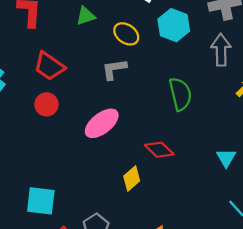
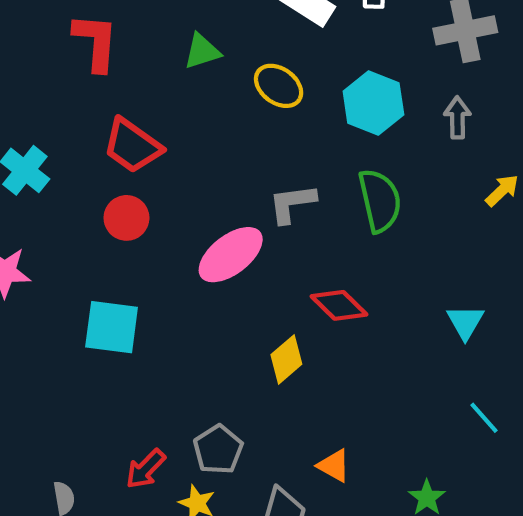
cyan hexagon: (174, 25) -> (373, 103), moved
gray arrow: (221, 50) -> (457, 118), size x0.7
gray L-shape: (114, 69) -> (292, 203), moved
cyan square: (41, 201) -> (112, 327), moved

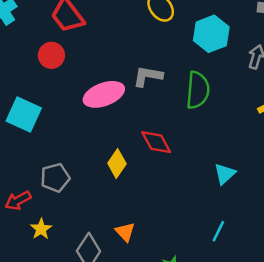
yellow diamond: (286, 359) -> (117, 163), turned -32
cyan line: (484, 418) -> (218, 231), turned 50
gray pentagon: (218, 450) -> (55, 178), moved

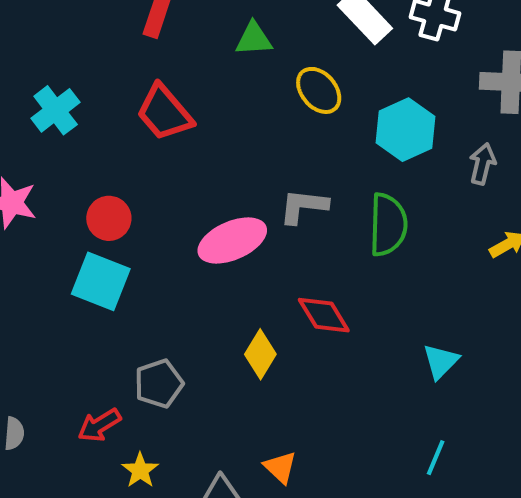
red circle: (51, 55) -> (109, 218), moved

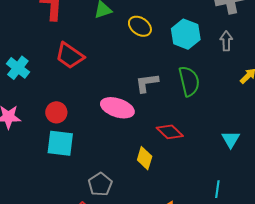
pink ellipse: (232, 240) -> (117, 108), turned 56
cyan line: (436, 458) -> (217, 189), moved

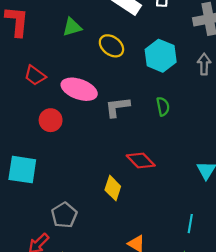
red trapezoid: (70, 56) -> (35, 75), size x0.7
green semicircle: (189, 81) -> (163, 106), size x0.6
pink ellipse: (117, 108) -> (79, 89), moved
red circle: (56, 112) -> (51, 120), moved

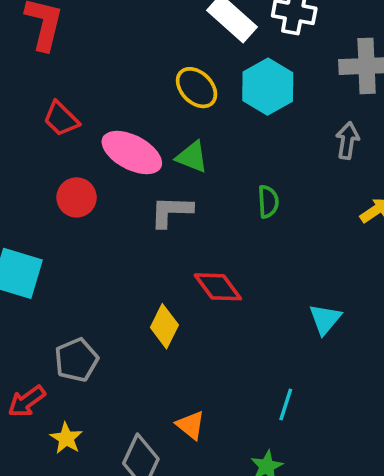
green triangle: (72, 27) -> (192, 157), moved, turned 30
cyan hexagon: (161, 56) -> (268, 87), moved
gray L-shape: (117, 107) -> (171, 211), moved

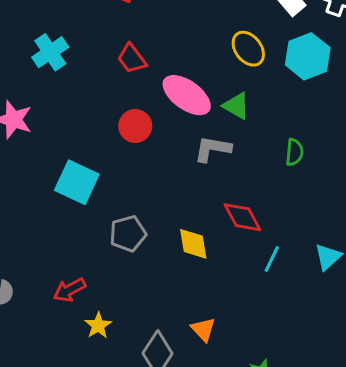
yellow diamond: (164, 326) -> (193, 244), turned -44
gray pentagon: (76, 360) -> (128, 234), moved
cyan line: (286, 404) -> (272, 259), moved

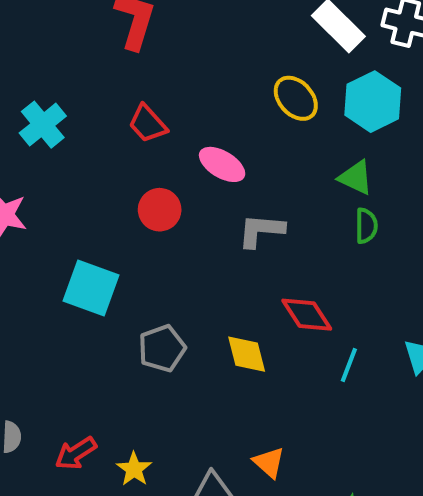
pink ellipse: (187, 95) -> (222, 164), size x0.7
green triangle: (236, 106) -> (356, 178), moved
red arrow: (69, 290) -> (76, 453), moved

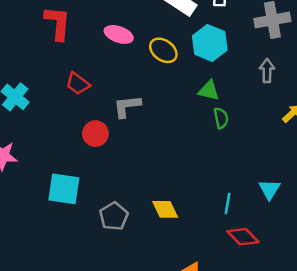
pink ellipse: (222, 164) -> (119, 34), moved
gray L-shape: (261, 230) -> (127, 106), moved
red diamond: (307, 315) -> (243, 237), moved

